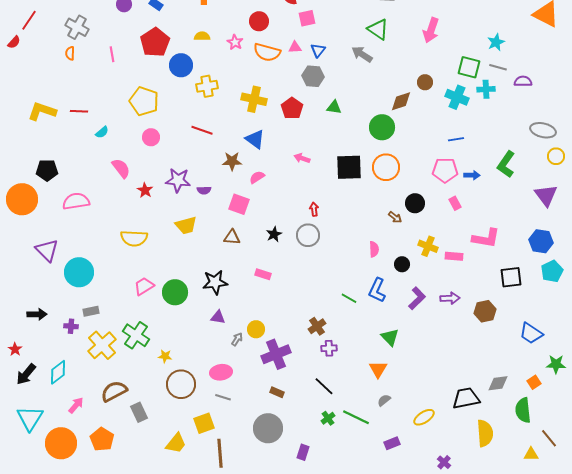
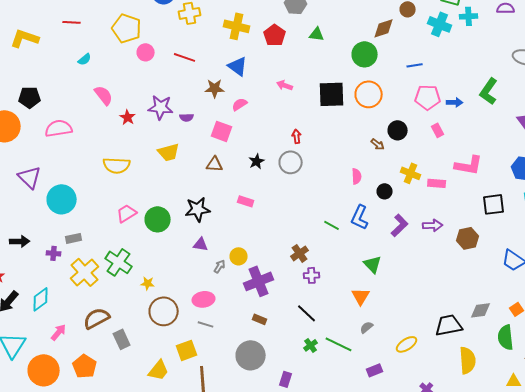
red line: (79, 111) -> (72, 22), moved
pink circle: (151, 137) -> (146, 52), moved
blue line: (456, 139) -> (415, 65), moved

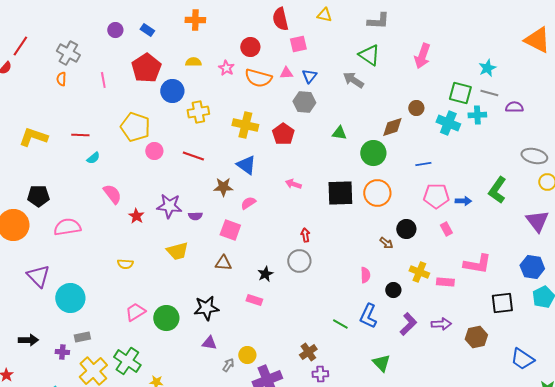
red line: (72, 22) -> (80, 135), moved
green triangle: (317, 34) -> (339, 133), moved
black star: (257, 161) -> (265, 274), moved
yellow semicircle: (117, 165) -> (125, 264), size x0.6

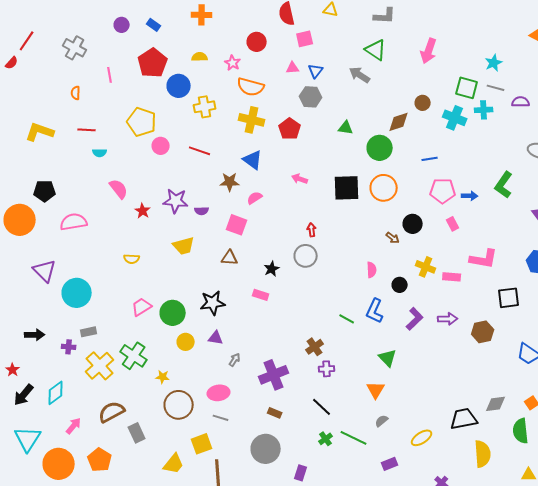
orange semicircle: (258, 78) -> (251, 87), moved
orange semicircle: (61, 79) -> (76, 93), moved
cyan semicircle: (93, 158) -> (100, 153), turned 40
yellow circle: (247, 355) -> (186, 342), moved

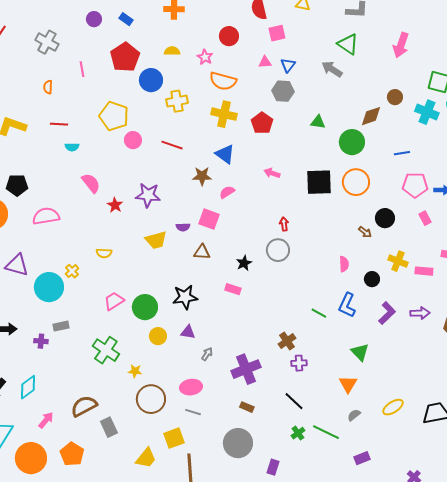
purple semicircle: (202, 211) -> (183, 227), moved
purple triangle: (45, 271) -> (17, 265), turned -30
yellow cross: (100, 366) -> (72, 271), moved, size x0.5
yellow ellipse: (422, 438) -> (393, 407), moved

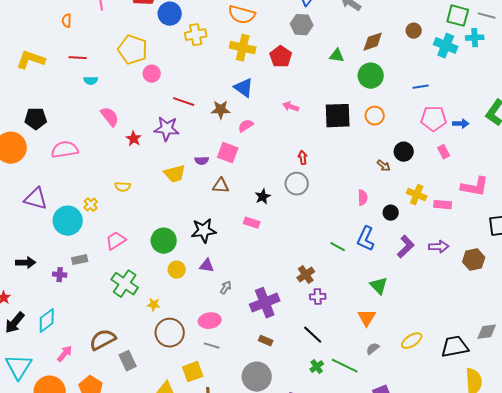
brown diamond: (371, 116) -> (373, 42), moved
red line: (172, 145) -> (184, 102), moved
orange circle: (356, 182) -> (375, 116), size x0.7
pink trapezoid: (114, 301) -> (116, 241), moved

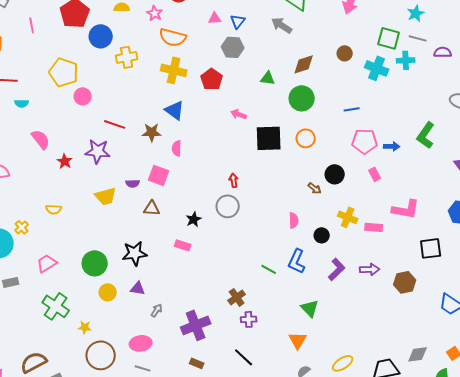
pink arrow: (291, 107) -> (239, 114), moved
pink semicircle: (246, 126) -> (177, 148), turned -56

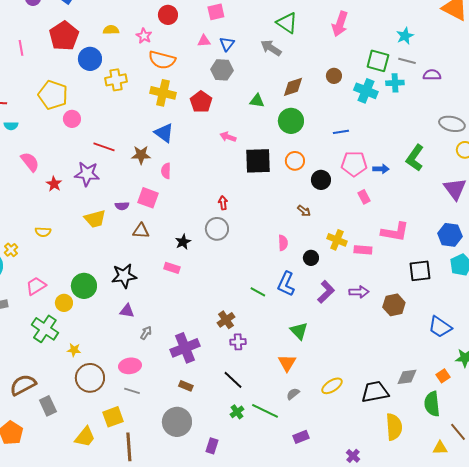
black circle: (335, 174) -> (321, 180), moved
yellow circle: (108, 292) -> (64, 303), moved

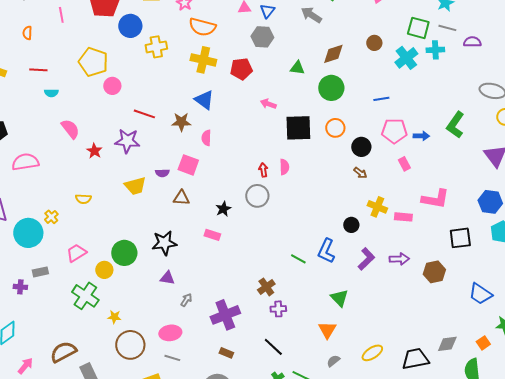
cyan cross: (366, 91) -> (406, 58), turned 30
red pentagon: (201, 102) -> (241, 69), turned 30
brown arrow: (304, 211) -> (360, 173), moved
pink semicircle: (283, 243) -> (284, 167), moved

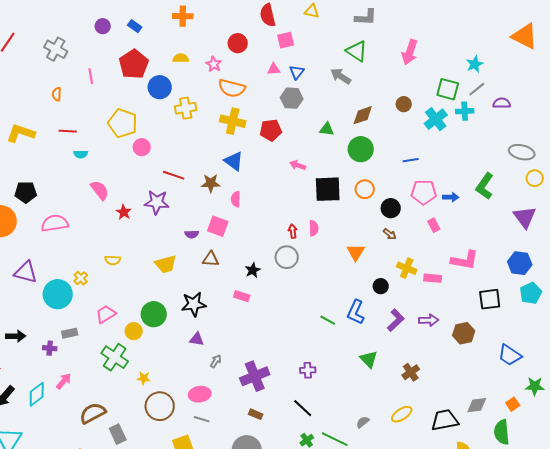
gray line: (447, 28) -> (477, 89), turned -54
yellow trapezoid: (135, 186) -> (166, 264), moved
brown cross: (266, 287) -> (411, 372), moved
orange triangle: (327, 330) -> (356, 252), moved
pink arrow: (25, 366) -> (64, 381), moved

